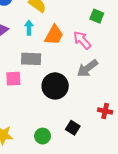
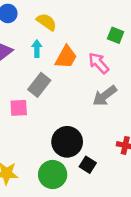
gray rectangle: (31, 59) -> (39, 85), turned -54
black circle: (55, 86) -> (67, 142), moved
green circle: (43, 136) -> (53, 174), size x1.5

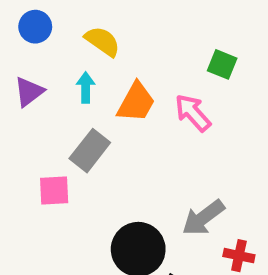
gray arrow: (105, 96) -> (203, 218), moved

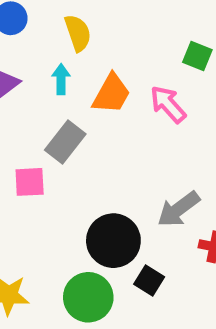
yellow semicircle: (102, 41) -> (78, 33), turned 36

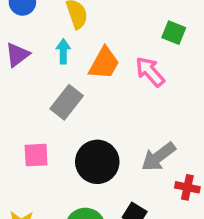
pink square: (30, 182) -> (36, 155), moved
black circle: (113, 241) -> (97, 162), moved

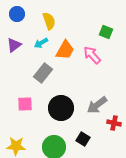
cyan arrow: (63, 51) -> (41, 43), turned -120

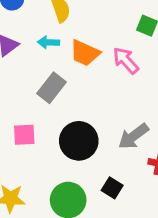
cyan arrow: (41, 43) -> (48, 42), turned 32
orange trapezoid: (65, 50) -> (85, 53), turned 85

